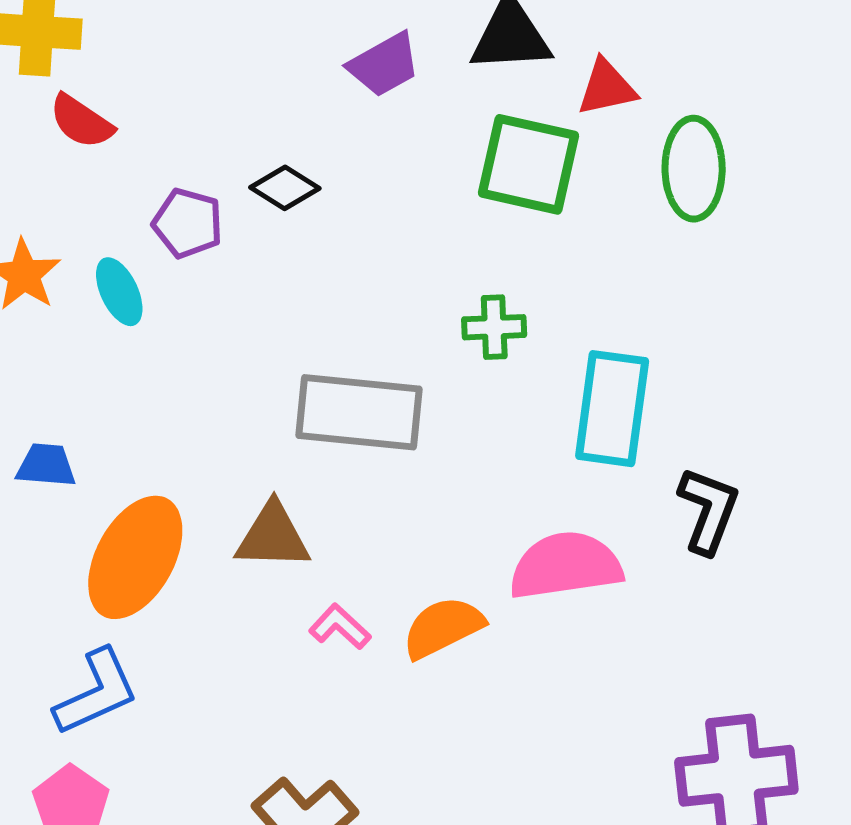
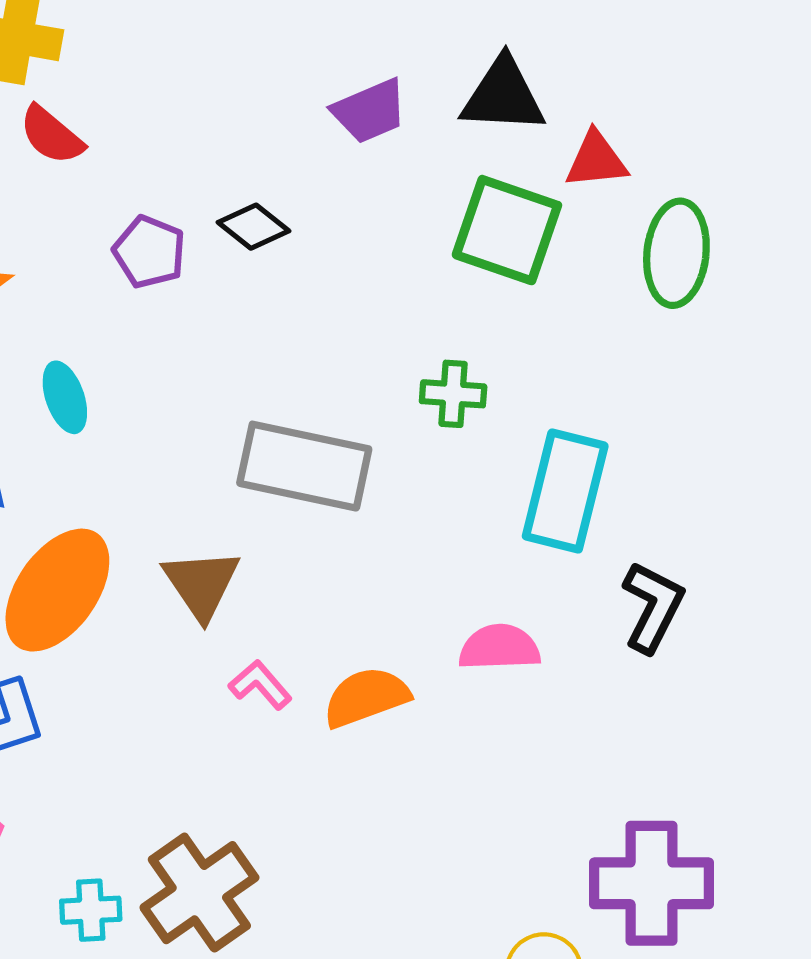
cyan ellipse: (119, 292) -> (65, 397), moved
brown triangle: (273, 536) -> (201, 584), turned 48
pink semicircle: (566, 566) -> (500, 647), size x0.7

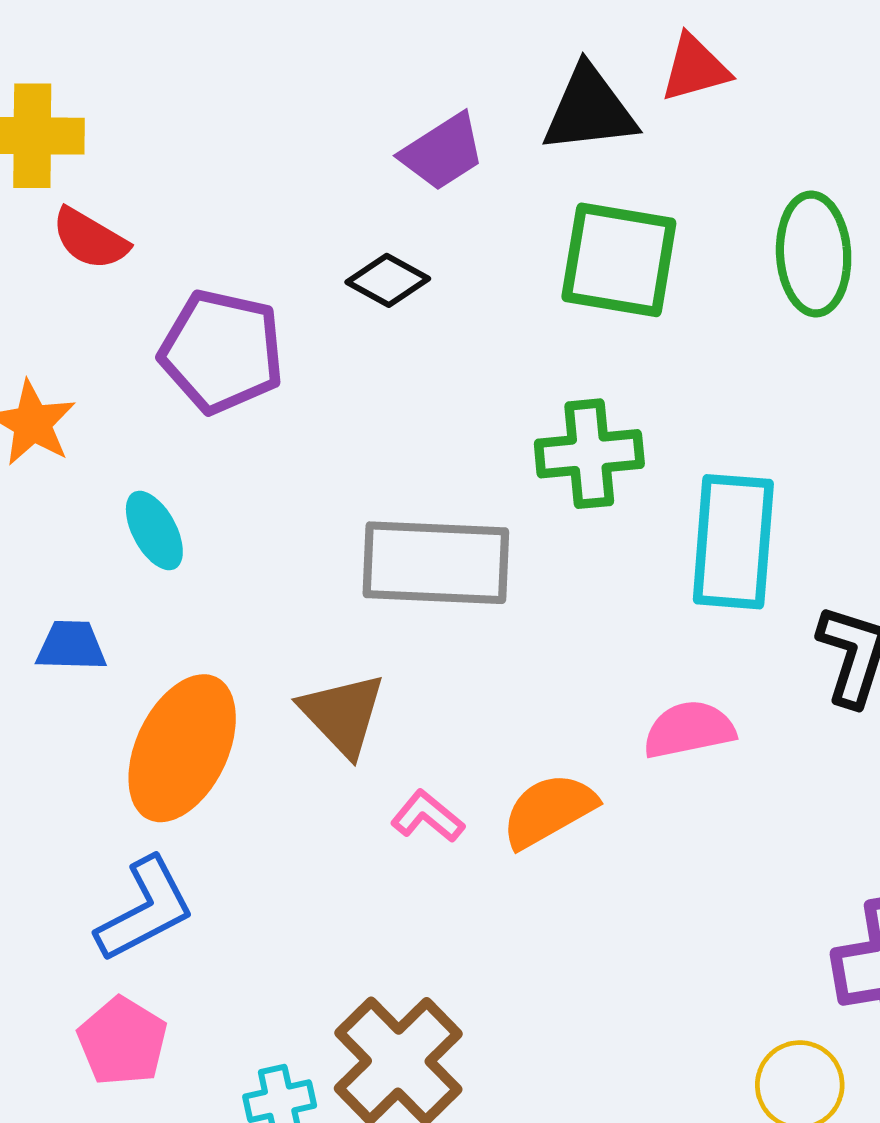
red triangle: (596, 160) -> (695, 68), moved
black diamond: (253, 227) -> (388, 280), moved
purple pentagon: (149, 252) -> (222, 351), size x1.5
green cross: (453, 394) -> (589, 454), size x1.4

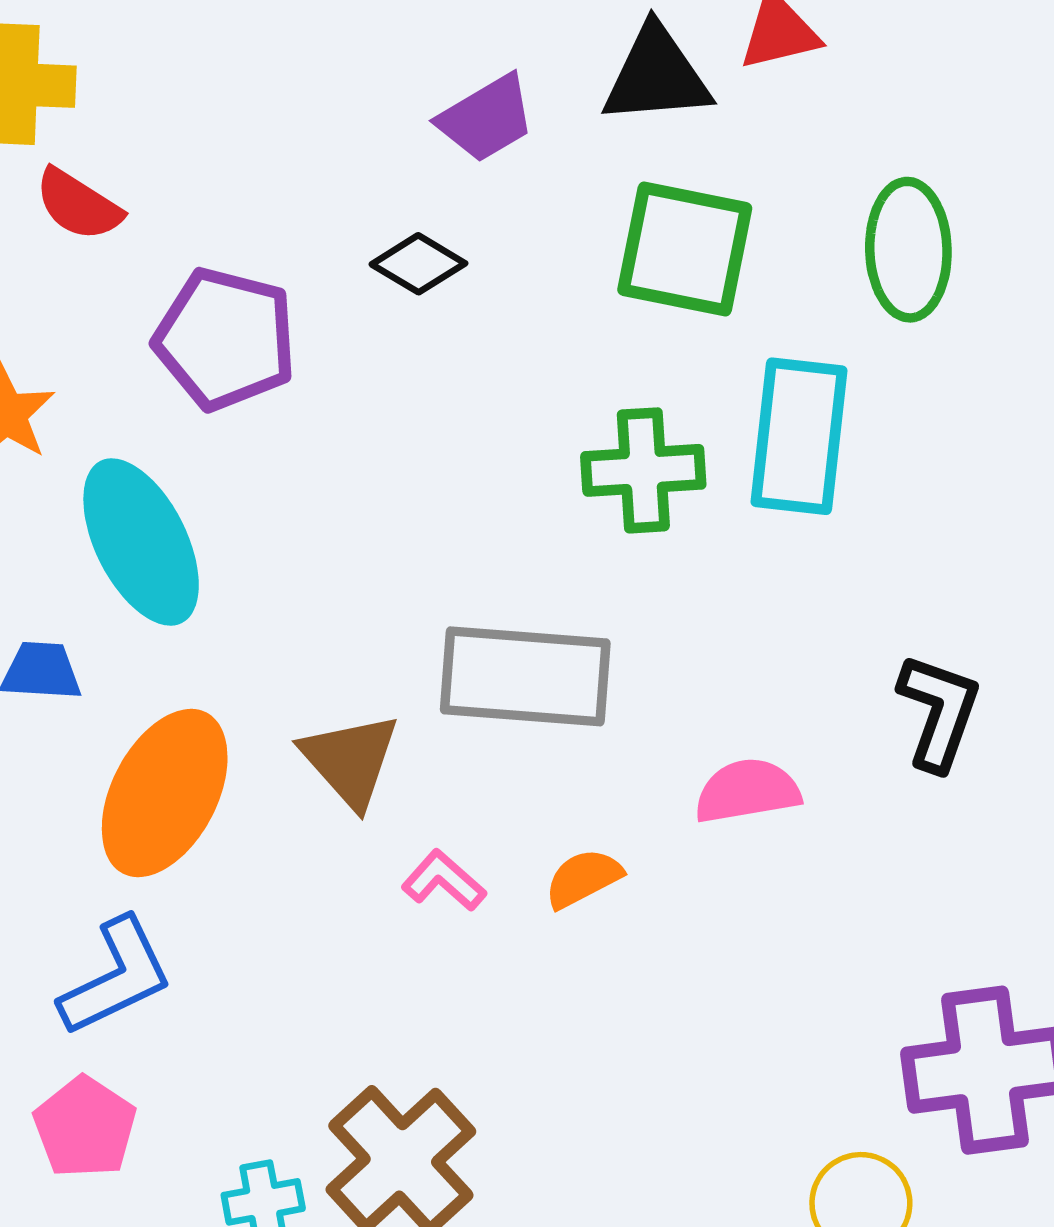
cyan ellipse: (154, 531) -> (141, 542), size x1.8
cyan rectangle: (733, 542) -> (799, 436), moved
gray rectangle: (436, 563) -> (525, 676), moved
orange semicircle: (549, 810) -> (583, 878), size x0.7

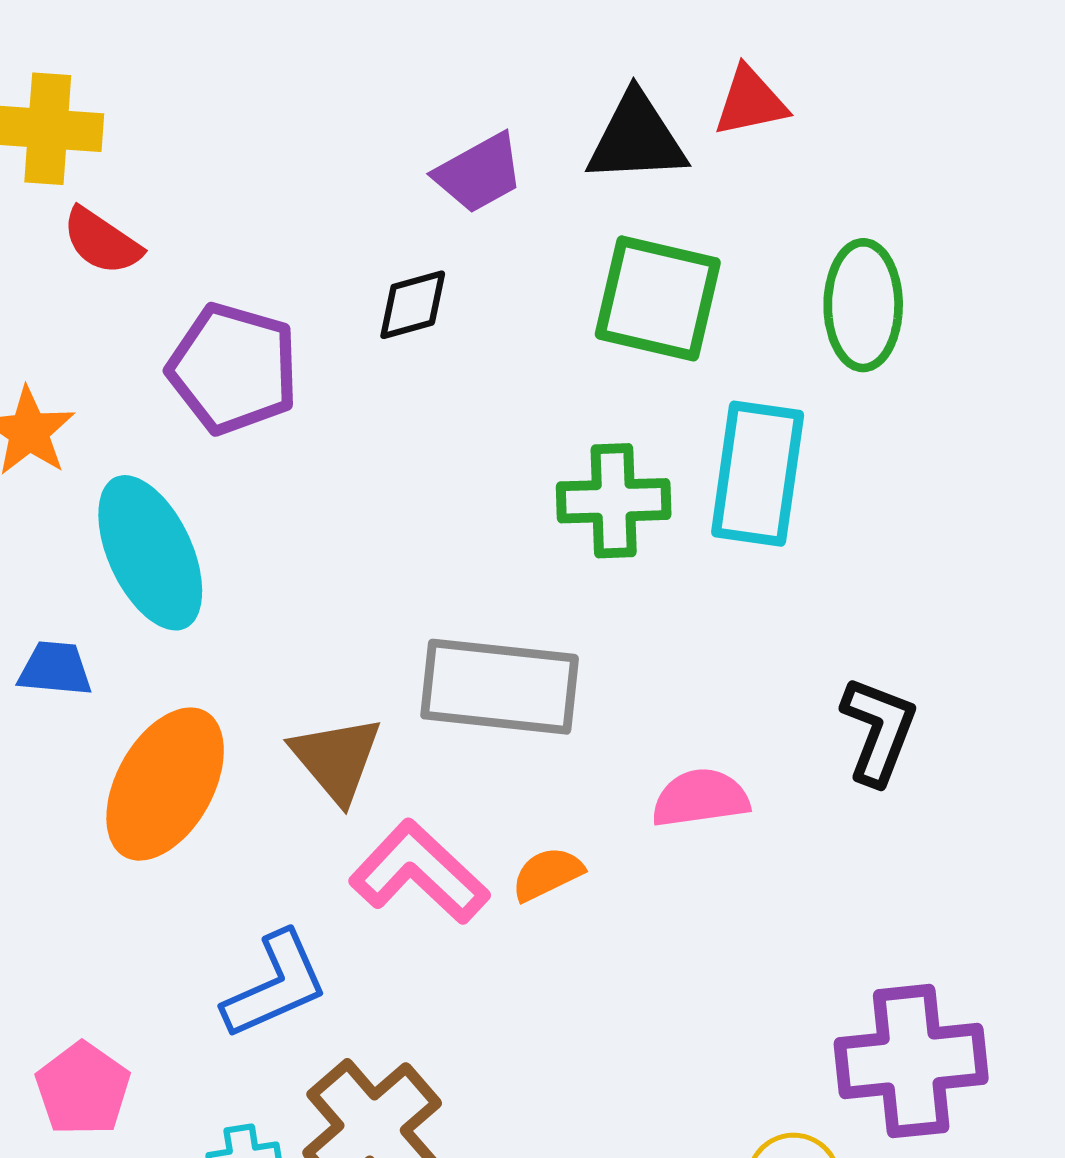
black diamond: (418, 264) -> (413, 305), turned -48
pink L-shape: (444, 881) -> (419, 872), size x1.8
blue L-shape: (116, 977) -> (275, 985), moved

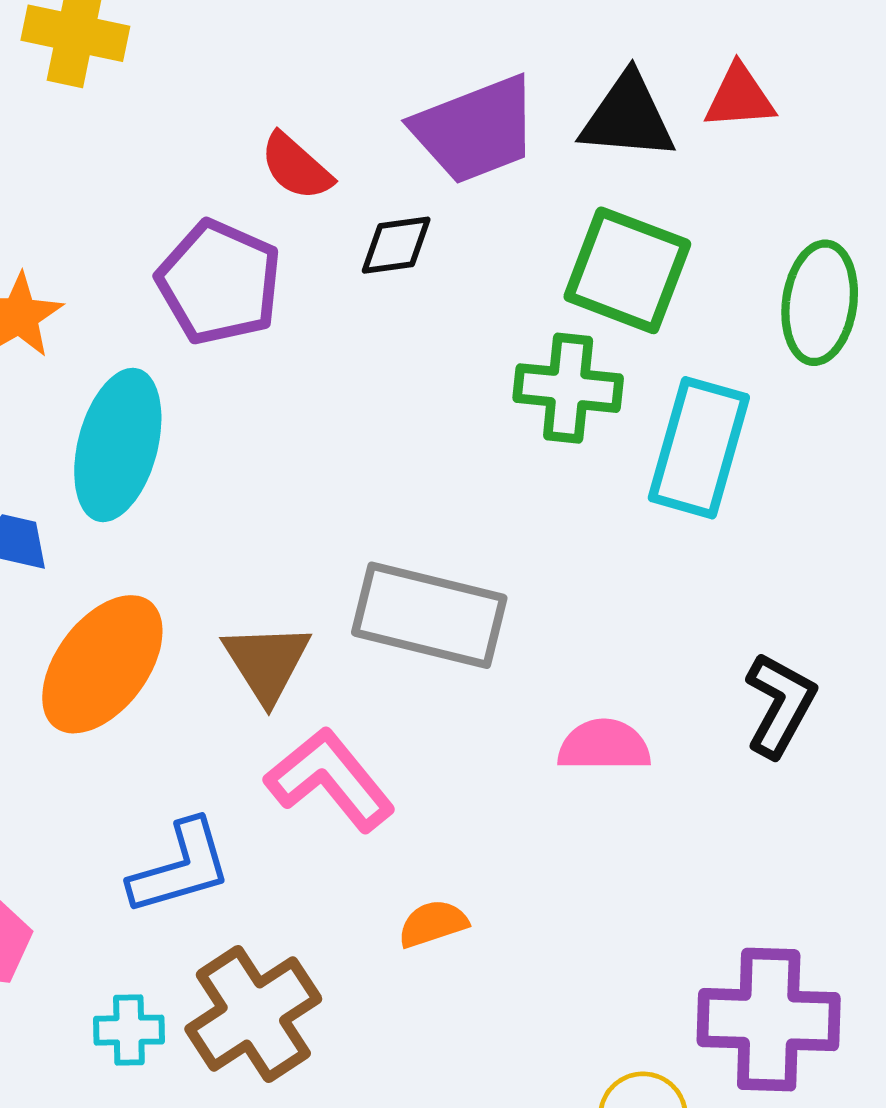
purple trapezoid: (479, 173) -> (475, 130), size x1.5
red semicircle: (102, 241) -> (296, 167), moved
green cross: (614, 501) -> (568, 388), moved
cyan ellipse: (150, 553) -> (118, 445), turned 32
orange semicircle: (547, 874) -> (433, 924), moved

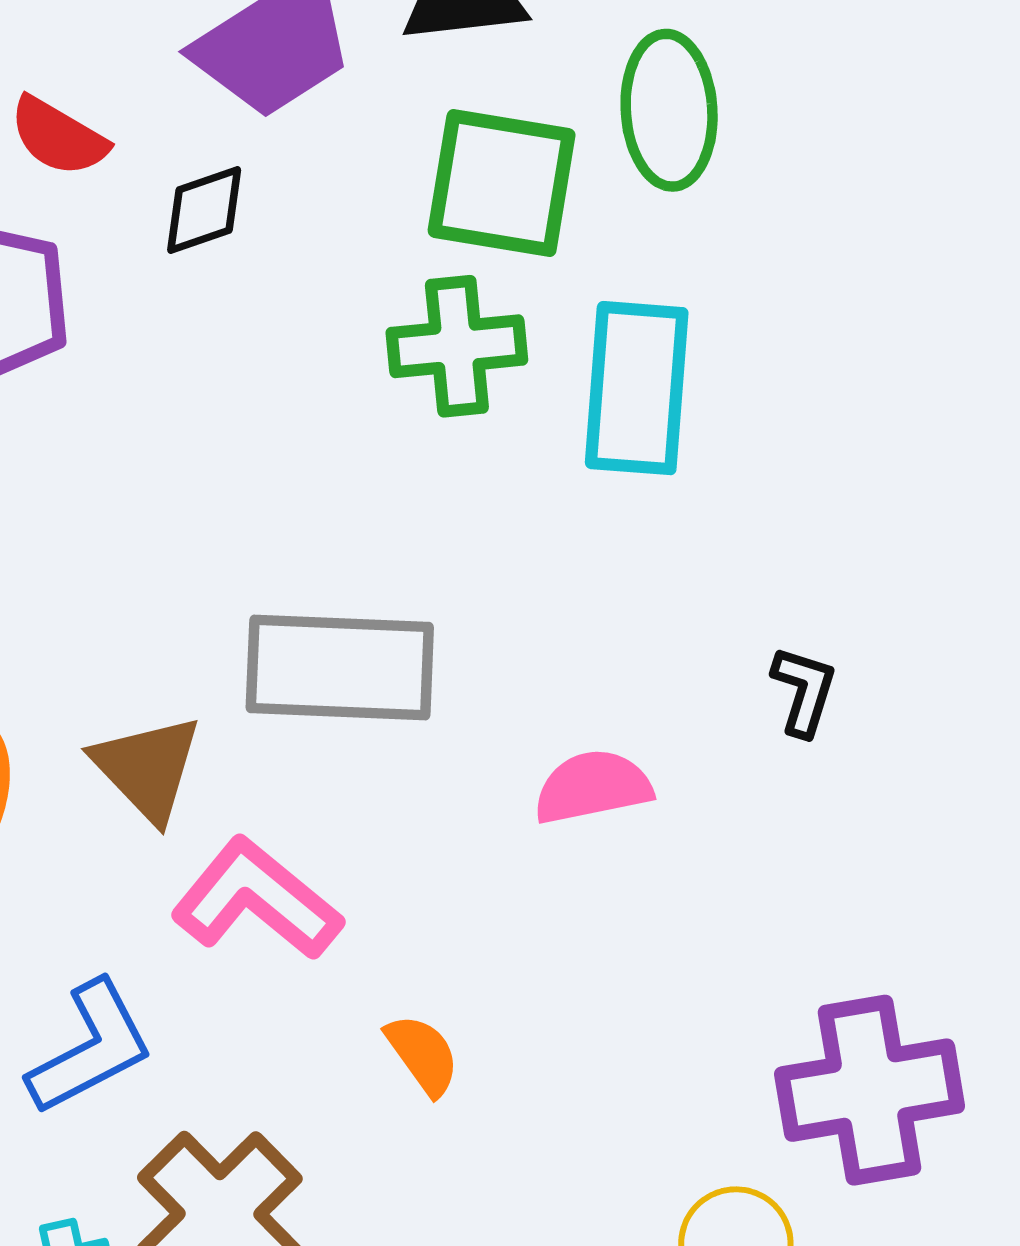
green ellipse: (820, 303) -> (669, 110), moved
black L-shape: (780, 705) -> (804, 691), size x0.7
orange semicircle: (433, 924) -> (423, 1055), turned 84

